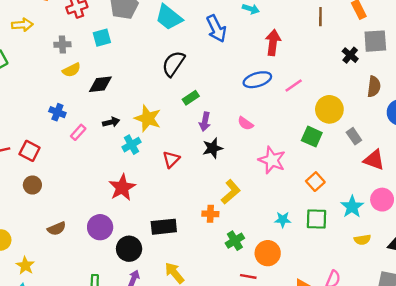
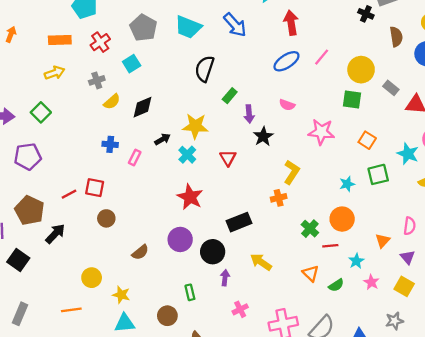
green cross: (235, 241) -> (310, 229), moved

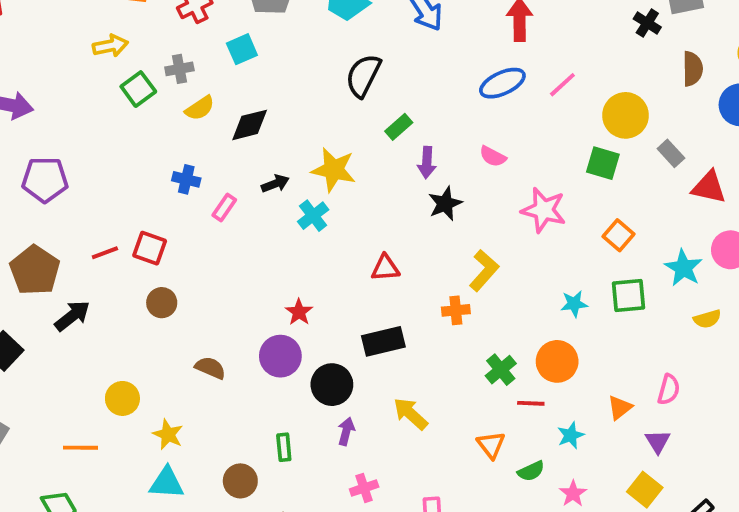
green square: (41, 112) -> (138, 89), moved
red triangle: (228, 158) -> (385, 268), moved, turned 48
red star: (190, 197) -> (299, 312), moved, size x0.6
brown semicircle: (140, 252) -> (210, 368), turned -126
pink star: (371, 282) -> (573, 493), moved

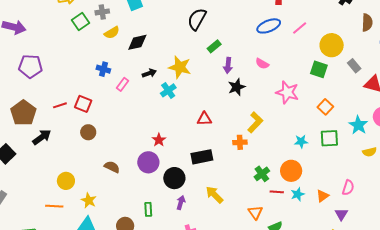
cyan star: (571, 435) -> (298, 194), moved
orange line: (80, 448) -> (54, 206), moved

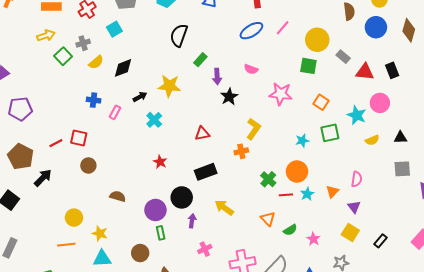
cyan cross: (168, 90) -> (154, 120), moved
purple circle: (148, 162) -> (155, 210), moved

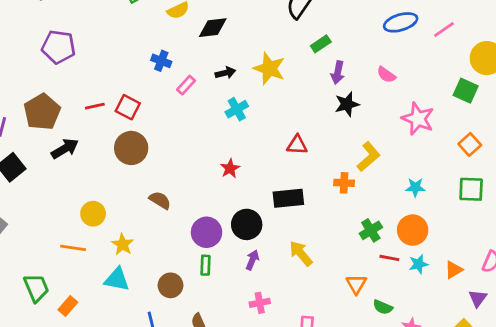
cyan star: (302, 141) -> (415, 187), moved
brown circle: (88, 165) -> (131, 148), size x1.5
green semicircle: (290, 230) -> (383, 307), turned 40

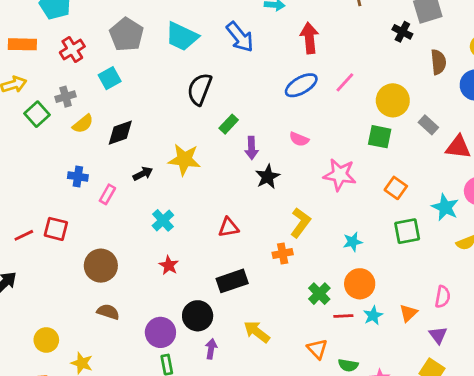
cyan cross: (237, 109) -> (163, 220), moved
brown circle: (131, 148) -> (101, 266), moved

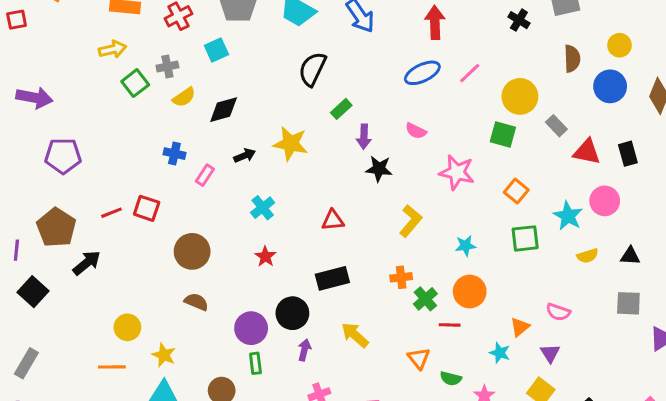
black cross: (402, 32) -> (519, 20), moved
black star: (268, 177) -> (379, 169), turned 30
orange cross: (283, 254) -> (401, 277), moved
pink semicircle: (443, 297) -> (558, 312), turned 95
cyan star: (373, 315) -> (500, 353), moved, turned -30

